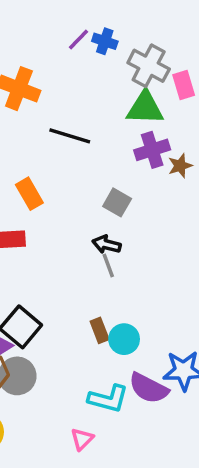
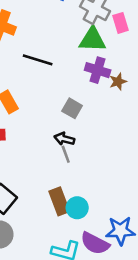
purple cross: (152, 150) -> (98, 70), turned 35
brown rectangle: (100, 330) -> (59, 201), size x1.5

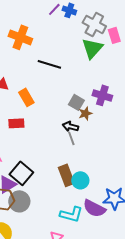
green triangle: (92, 39) -> (92, 48), turned -50
purple cross: (98, 70) -> (102, 95), moved
brown star: (118, 82) -> (85, 113), moved

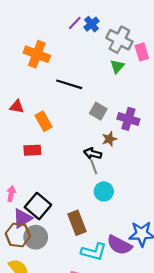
blue cross: (69, 10) -> (92, 24), turned 32
green triangle: (92, 48) -> (117, 66), size x0.6
gray square: (76, 102) -> (98, 111), moved
brown rectangle: (66, 175) -> (77, 223), moved
cyan circle: (80, 180) -> (104, 191), moved

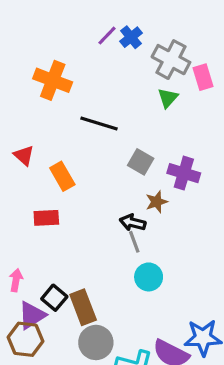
red triangle: (17, 107) -> (24, 155), turned 32
black square: (38, 206) -> (54, 298), size x0.7
brown rectangle: (77, 223) -> (83, 307), moved
gray circle: (36, 237) -> (96, 342), moved

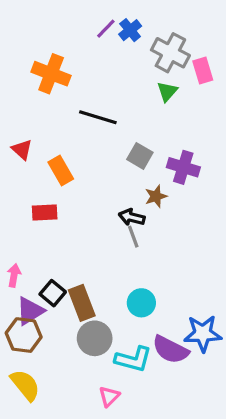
cyan circle: (149, 277) -> (141, 303), moved

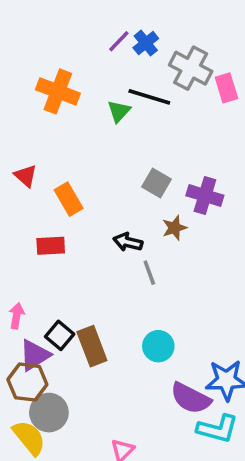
green triangle: (167, 91) -> (119, 111), moved
black line: (98, 117) -> (149, 97), moved
black arrow: (132, 217) -> (128, 242), moved
gray circle: (95, 338) -> (49, 413), moved
cyan L-shape: (133, 359) -> (218, 429), moved

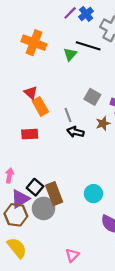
red triangle: (26, 176) -> (31, 93), moved
gray line: (149, 273) -> (68, 115), moved
gray circle: (49, 413) -> (44, 208), moved

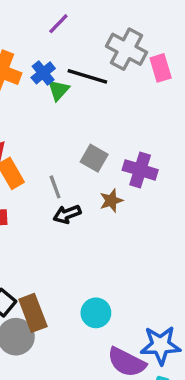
blue cross: (86, 14) -> (43, 73), moved
black arrow: (75, 132) -> (67, 214), turned -35

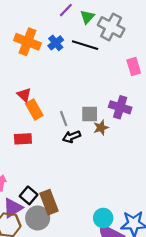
pink rectangle: (161, 68) -> (134, 67), moved
green triangle: (58, 90) -> (87, 17), moved
gray square: (94, 158) -> (90, 114), moved, turned -30
cyan circle: (96, 313) -> (103, 218), moved

